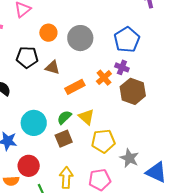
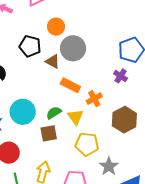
gray circle: (80, 38) -> (73, 48), moved
orange cross: (104, 78) -> (94, 99), moved
orange rectangle: (75, 87) -> (70, 85), turned 42
brown hexagon: (133, 91) -> (124, 120), moved

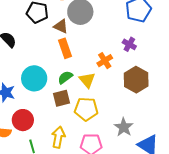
purple cross: (121, 76) -> (129, 44), moved
orange rectangle: (70, 85) -> (65, 48), moved, turned 48
yellow pentagon: (87, 144) -> (86, 109), moved

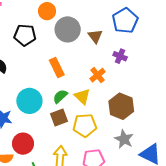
brown triangle: (61, 26) -> (95, 36), moved, turned 35
brown hexagon: (136, 80) -> (121, 106), moved

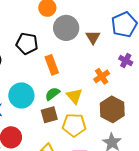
black pentagon: (25, 35) -> (27, 44), moved
purple cross: (120, 56) -> (126, 61), moved
orange cross: (98, 75) -> (102, 76), moved

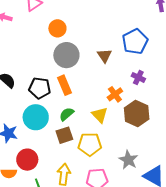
gray circle: (66, 28) -> (66, 55), moved
black pentagon: (27, 44) -> (40, 88), moved
yellow triangle: (74, 96) -> (100, 115), moved
brown hexagon: (112, 109) -> (137, 114), moved

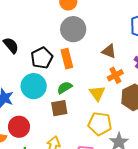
brown triangle: (105, 56) -> (109, 51), moved, turned -42
black pentagon: (40, 88) -> (42, 58), turned 30
yellow pentagon: (90, 144) -> (100, 124), moved

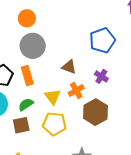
yellow triangle: (97, 93) -> (53, 97), moved
yellow pentagon: (100, 124) -> (54, 124), moved

